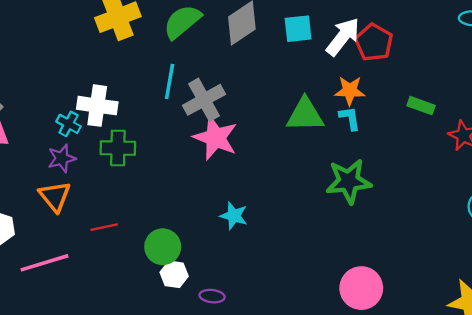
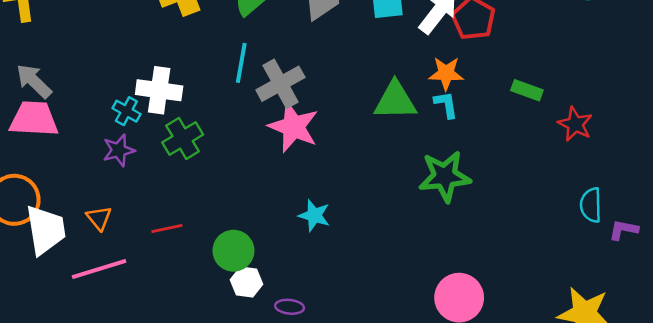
green cross: (118, 148) -> (183, 139), turned -32
orange triangle: (55, 196) -> (99, 218), moved, size x0.7

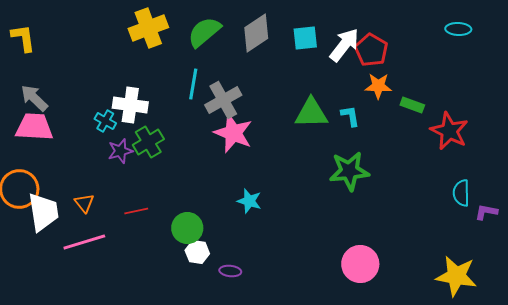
orange star: (446, 73) -> (378, 86), moved
red star: (575, 124) -> (449, 131), size x1.4
purple star: (119, 150) -> (120, 151), moved

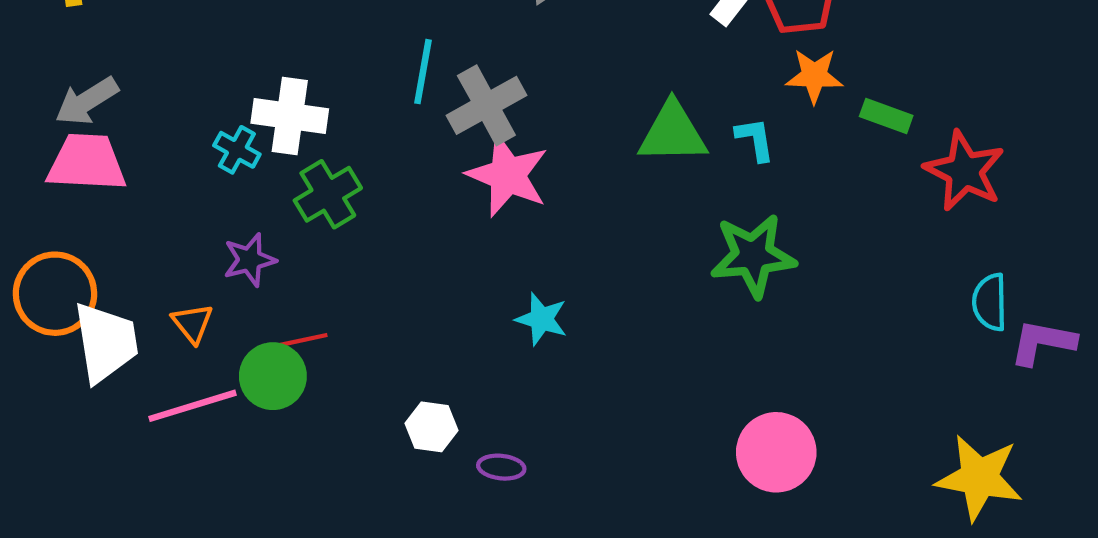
gray arrow: (34, 98) -> (87, 101), turned -76
purple star: (120, 151) -> (250, 260), moved
purple L-shape: (486, 212) -> (1043, 342), size x1.4
green circle: (187, 228) -> (273, 376), moved

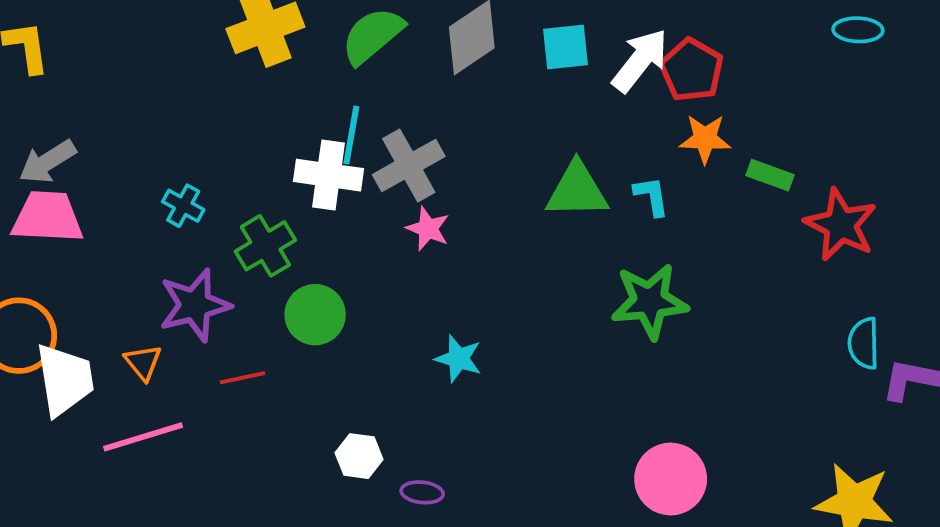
white cross: (290, 116) -> (328, 175), moved
pink star: (508, 175) -> (428, 229), size x0.6
purple star: (250, 260) -> (195, 305), size x1.5
green circle: (273, 376) -> (315, 315), moved

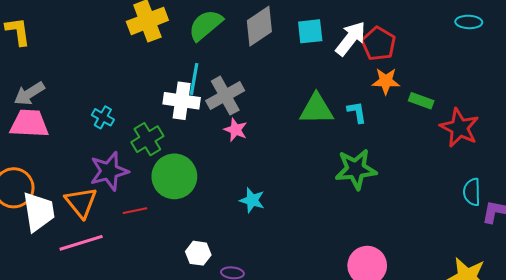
green circle: (315, 315) -> (174, 176), size x1.4
orange triangle: (143, 362) -> (81, 202), size x1.6

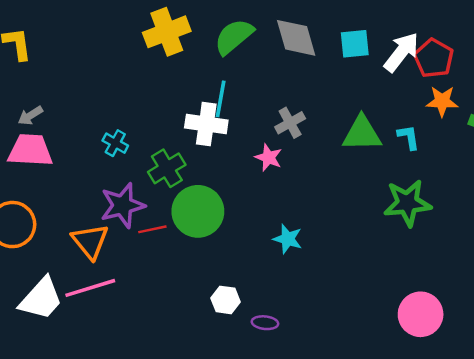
gray diamond: (259, 26) -> (296, 38), turned -72
gray arrow: (29, 93) -> (30, 116), size x0.7
gray cross: (225, 96) -> (290, 123), moved, size x0.7
red line: (135, 211) -> (152, 229), moved
white trapezoid: (39, 212) -> (41, 299), moved, turned 51

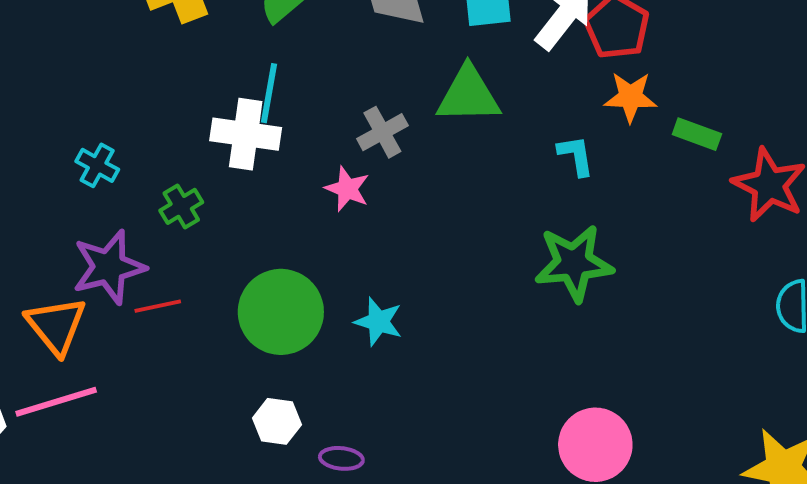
green triangle: (362, 134) -> (468, 95), moved
green cross: (167, 168) -> (181, 206), size x0.7
green circle: (198, 211) -> (281, 312), moved

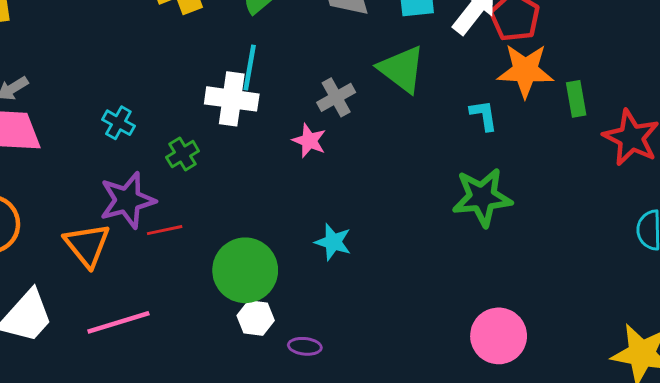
green triangle: (468, 95) -> (402, 69), turned 38
orange star: (631, 97) -> (525, 71), size x1.4
green rectangle: (697, 134) -> (576, 99), turned 60
green circle: (281, 312) -> (245, 270), moved
pink line: (56, 402) -> (118, 322), moved

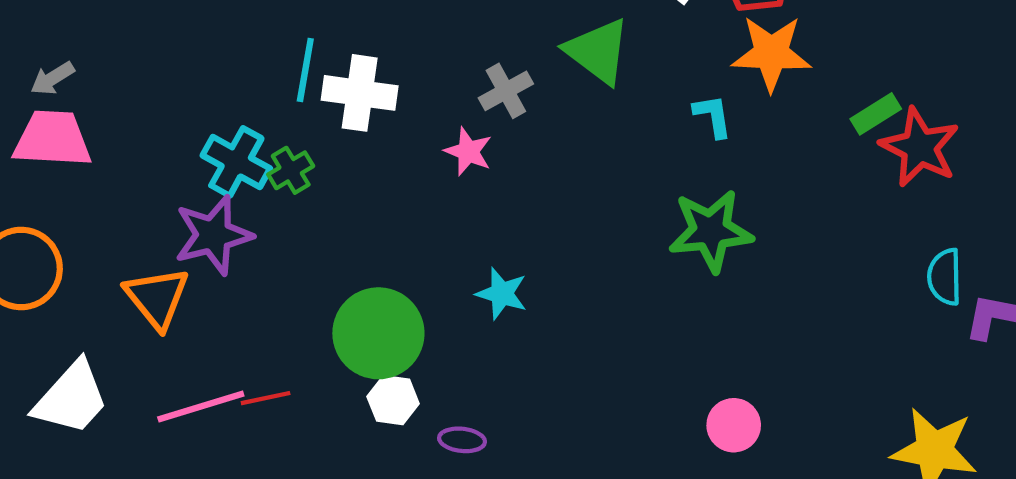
cyan line: (250, 68) -> (305, 70), moved
green rectangle: (576, 99) -> (876, 114), moved, turned 68
cyan cross: (118, 123) -> (236, 162), moved, size x1.5
red line: (165, 230) -> (266, 398), moved
pink circle: (499, 336) -> (734, 425), size x0.7

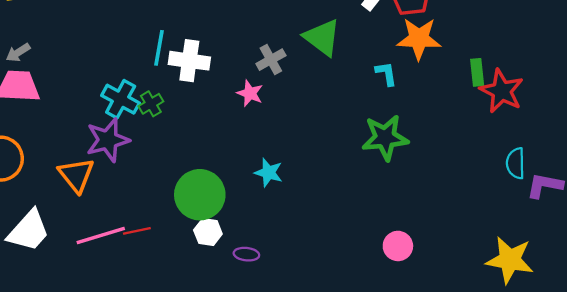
green rectangle: (876, 114) -> (477, 72), turned -64

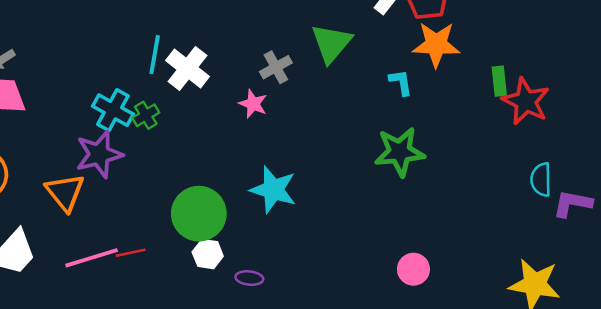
green triangle: (322, 37) -> (331, 43), turned 33
white cross: (189, 61) -> (187, 68), turned 30
cyan star: (269, 173) -> (273, 190), size x1.5

